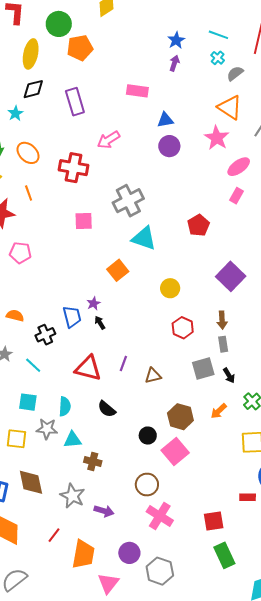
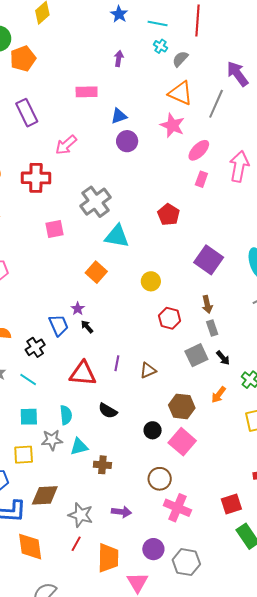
blue star: (176, 40) -> (119, 14), moved
brown diamond: (31, 482) -> (45, 495), turned -72
gray star: (72, 496) -> (81, 515), moved

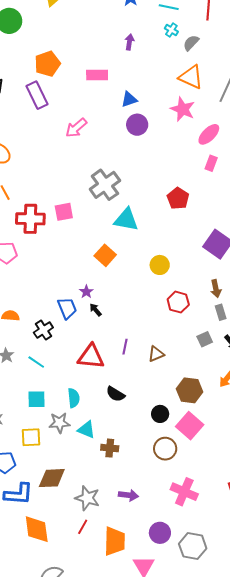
orange pentagon: (23, 59) -> (47, 64), moved
red cross: (36, 178) -> (30, 219), moved
gray square: (196, 355) -> (205, 339), size x0.7
cyan triangle: (79, 447) -> (86, 430), turned 36
brown circle: (160, 479) -> (165, 449), moved

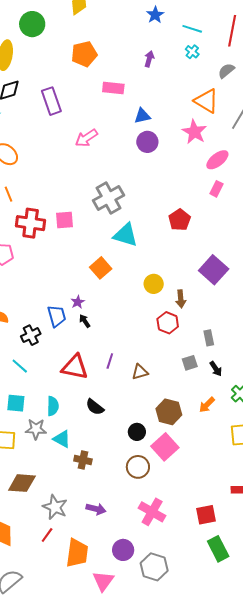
gray semicircle: (191, 43) -> (226, 71), moved
orange pentagon: (47, 64) -> (84, 54), moved
brown arrow: (216, 289) -> (181, 299), moved

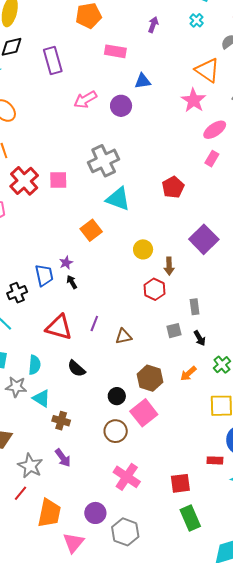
purple circle: (147, 142) -> (121, 106), moved
red cross: (31, 223) -> (24, 181), turned 36
purple arrow: (96, 509) -> (63, 458), moved, turned 36

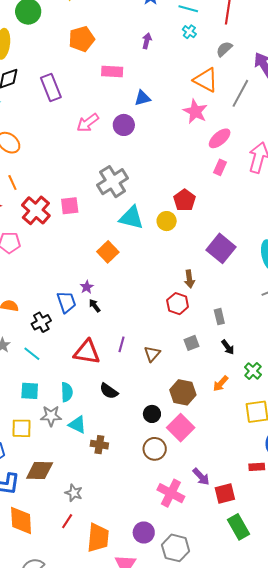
yellow circle: (143, 249) -> (167, 221), moved
gray square: (174, 331) -> (192, 343), moved
brown triangle: (124, 336) -> (152, 354), turned -30
purple arrow: (63, 458) -> (201, 477), moved
gray star: (30, 466) -> (74, 493), size x0.7

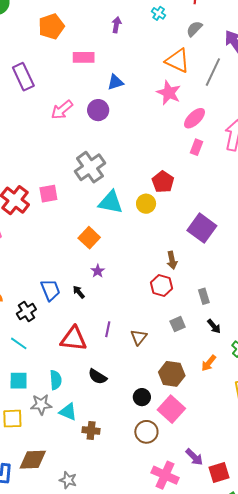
purple star: (87, 287) -> (98, 271), moved

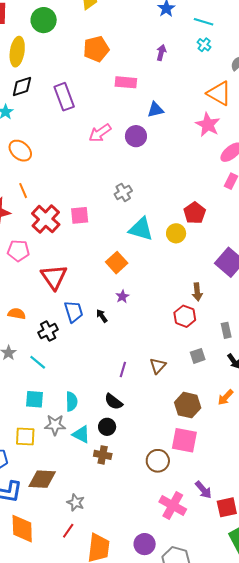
gray cross: (90, 167) -> (123, 192), size x0.6
purple line: (108, 329) -> (123, 369), moved
red triangle: (74, 339) -> (54, 277), moved, turned 44
black circle: (142, 397) -> (107, 427), moved
pink square: (171, 409) -> (184, 440), turned -36

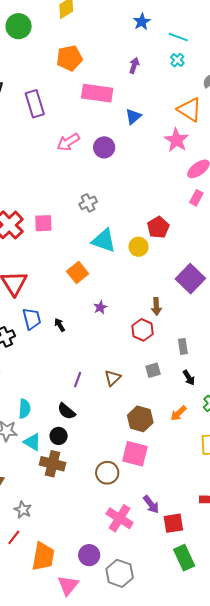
pink rectangle: (126, 82) -> (97, 93), size x1.4
blue triangle: (155, 110) -> (133, 116), moved, turned -30
purple star: (122, 296) -> (100, 307), moved
brown cross: (103, 455) -> (53, 464), size x1.4

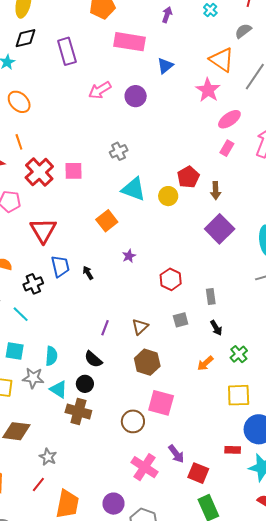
brown arrow: (156, 306) -> (216, 191), moved
brown hexagon: (140, 419) -> (147, 362), moved
red square: (173, 523) -> (198, 473), turned 30

